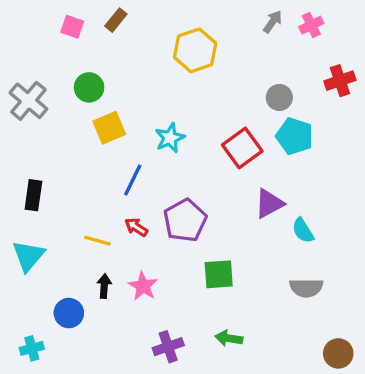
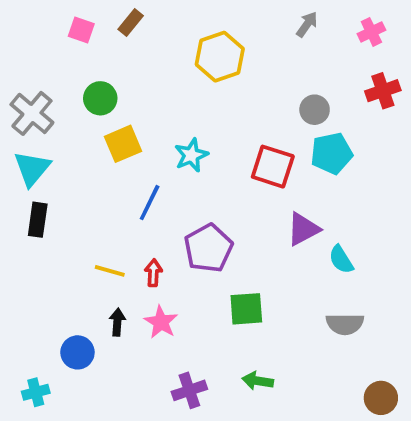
pink cross: (311, 25) -> (371, 32), moved
cyan pentagon: (294, 136) -> (332, 153), turned -30
red square: (242, 148) -> (273, 167), turned -36
red arrow: (136, 227) -> (153, 273), moved, turned 60
cyan triangle: (28, 256) -> (32, 168), moved

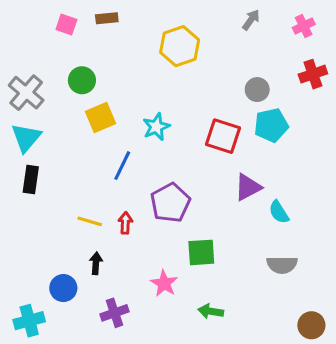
brown rectangle: (131, 22) -> (107, 18), turned 45
pink star: (161, 322) -> (164, 283), moved
purple cross: (189, 390) -> (115, 313), moved
cyan cross: (36, 392) -> (29, 321), size x1.4

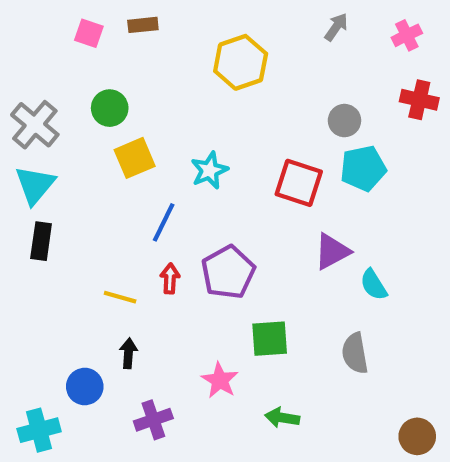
red cross: (313, 74) -> (419, 100), turned 32
red arrow: (125, 223) -> (170, 278), moved
gray semicircle: (282, 265) -> (355, 353), moved, turned 80

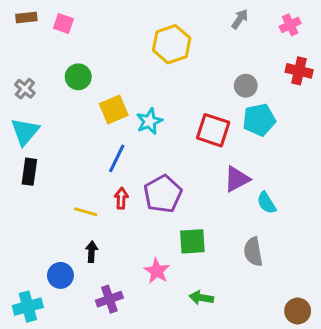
brown rectangle: (143, 25) -> (26, 18), moved
gray cross: (35, 125) -> (25, 89), size x0.6
yellow square: (135, 158) -> (114, 109), moved

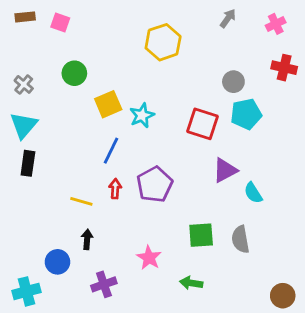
green square: (192, 241) -> (201, 235), moved

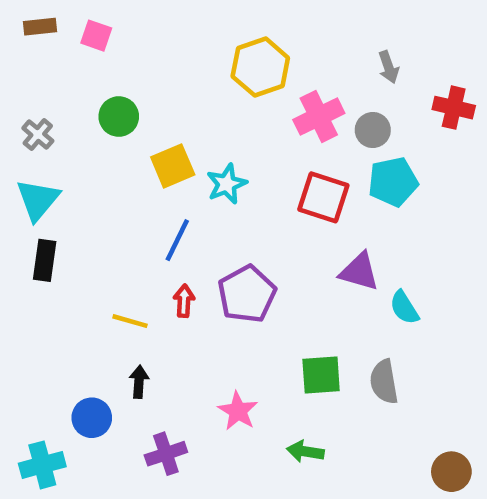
gray arrow: (228, 18) -> (388, 67), moved, turned 126
pink cross: (276, 24) -> (319, 117), moved, size x1.5
purple triangle: (225, 170) -> (359, 272), turned 44

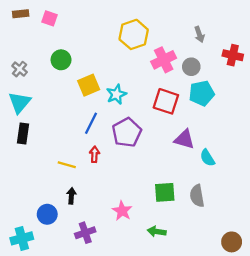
purple pentagon: (247, 294) -> (127, 132), moved

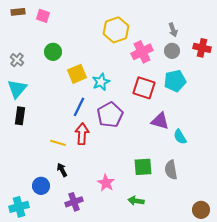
gray circle: (191, 67) -> (172, 51), moved
red arrow: (94, 154) -> (82, 134), size x1.5
black arrow: (71, 196) -> (62, 170), turned -32

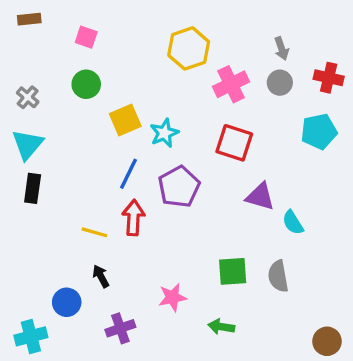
pink square: (43, 16) -> (86, 37), moved
cyan pentagon: (175, 81) -> (319, 131), moved
pink star: (106, 183) -> (172, 297), turned 30

